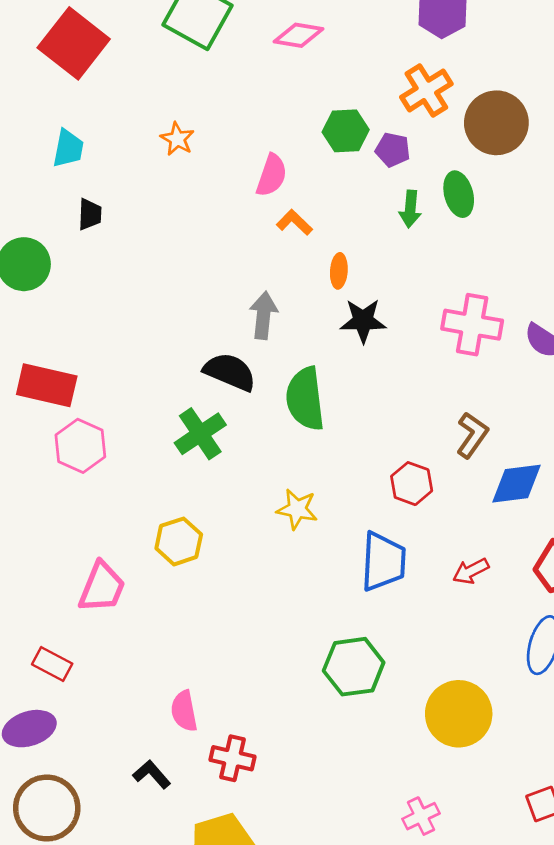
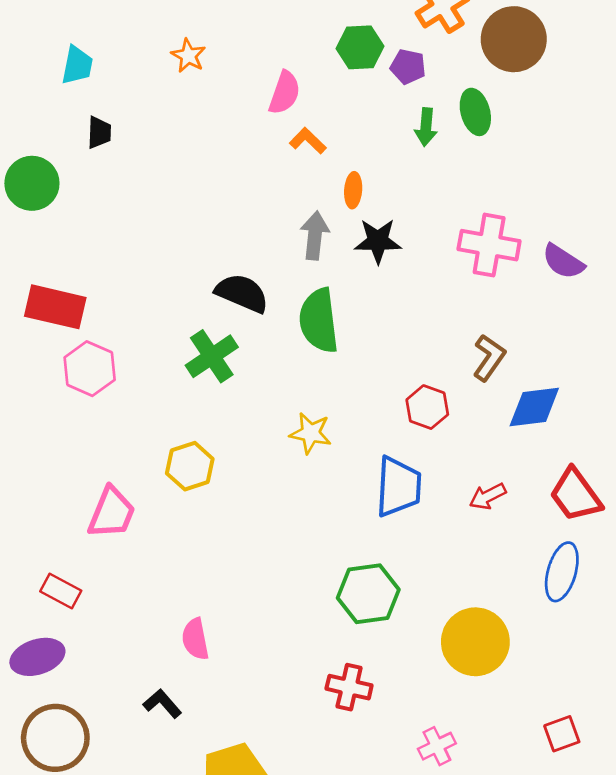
gray arrow: (263, 315) -> (315, 235), moved
red cross: (233, 758) -> (349, 687), moved

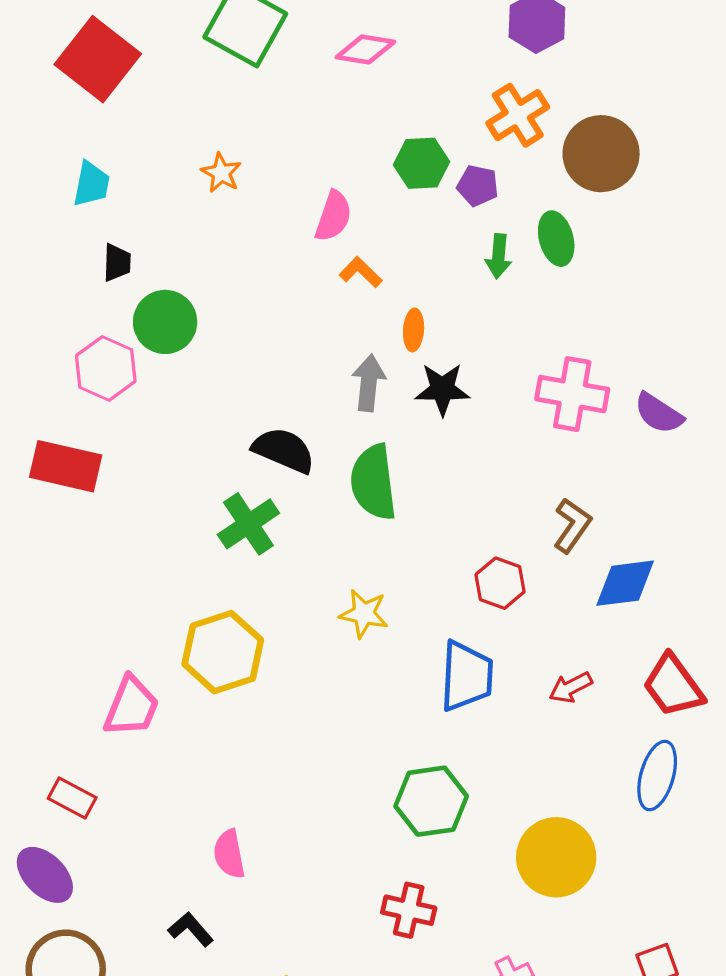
green circle: (32, 183) -> (165, 322), moved
pink hexagon: (90, 369) -> (106, 368), moved
yellow hexagon: (190, 466) -> (223, 652), size x1.4
purple ellipse: (37, 657) -> (45, 875), turned 63

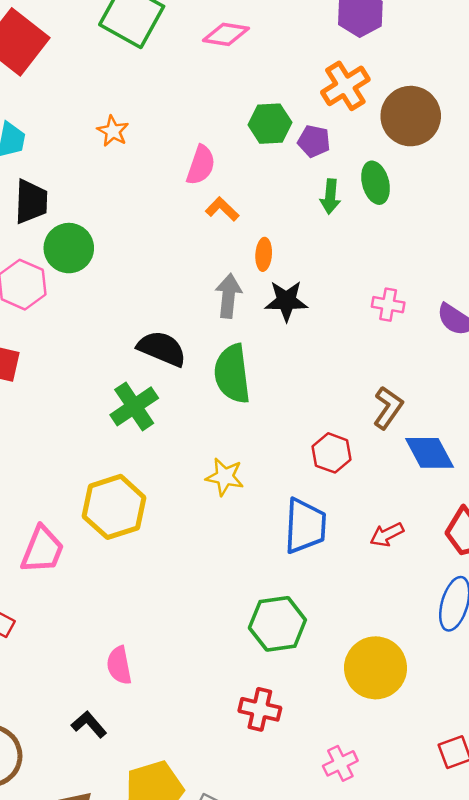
black trapezoid: (117, 263) -> (31, 202), size x1.5
pink cross: (572, 394) -> (388, 305), size x0.6
blue diamond: (625, 583) -> (430, 453), turned 69

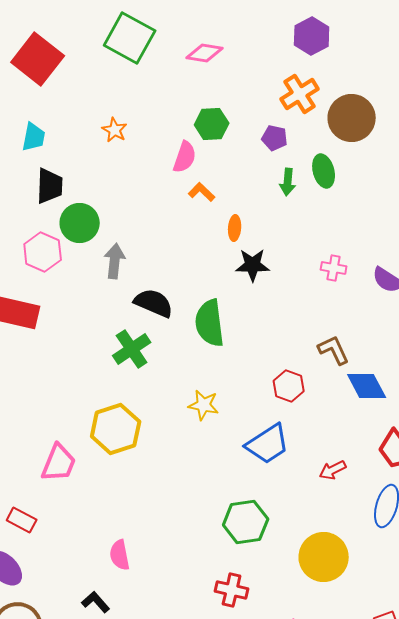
green hexagon: (270, 124) -> (212, 124), moved
gray arrow: (228, 296) -> (115, 261), moved
brown L-shape: (388, 408) -> (334, 350), turned -60
blue trapezoid: (305, 526) -> (268, 444), turned 54
red arrow: (387, 535) -> (333, 470), moved

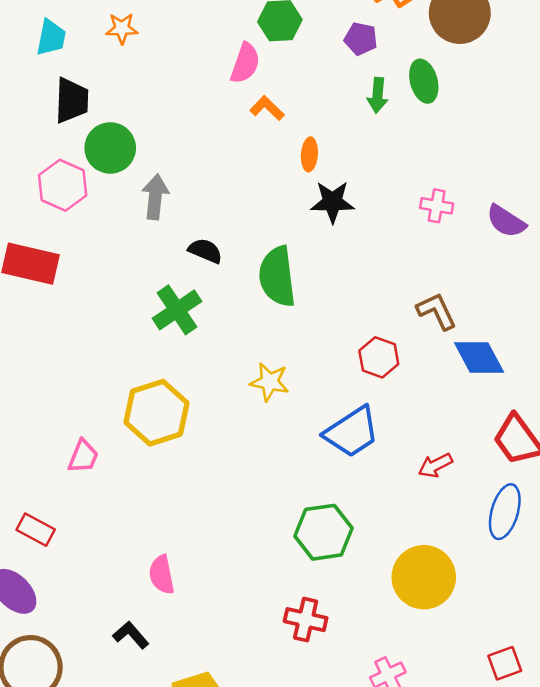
orange star: (115, 130) -> (122, 28), moved, turned -30
black semicircle: (154, 303) -> (205, 251), size x0.7
pink trapezoid: (59, 463) -> (83, 456), size x0.7

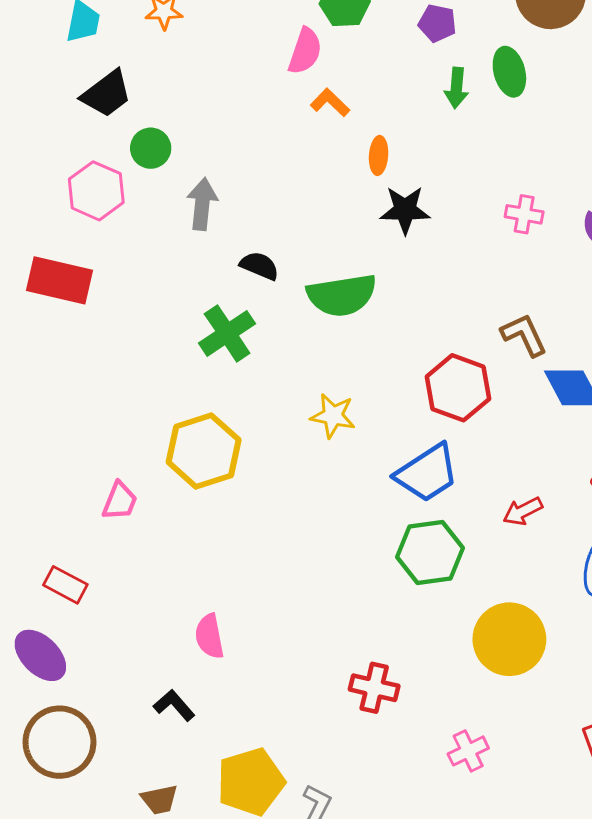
black trapezoid: (72, 100) -> (107, 94), turned 51
green circle: (110, 148) -> (151, 148), size x0.7
green semicircle: (277, 276) -> (342, 295), turned -92
red hexagon: (379, 357) -> (458, 388), size x1.4
green hexagon: (324, 532) -> (430, 552), moved

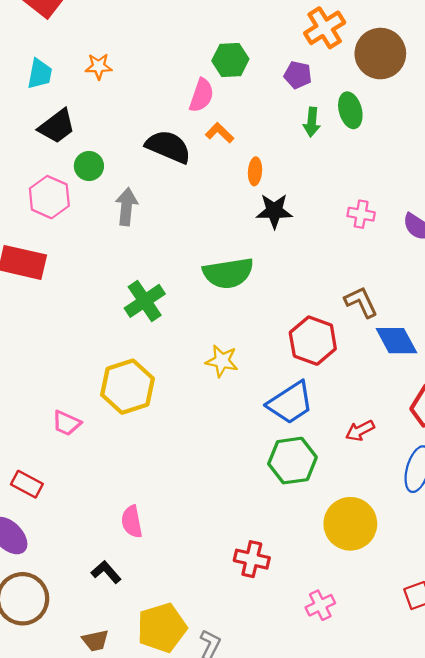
black semicircle: (259, 266) -> (168, 147), moved, size x1.6
pink trapezoid: (120, 501) -> (66, 423), turned 92

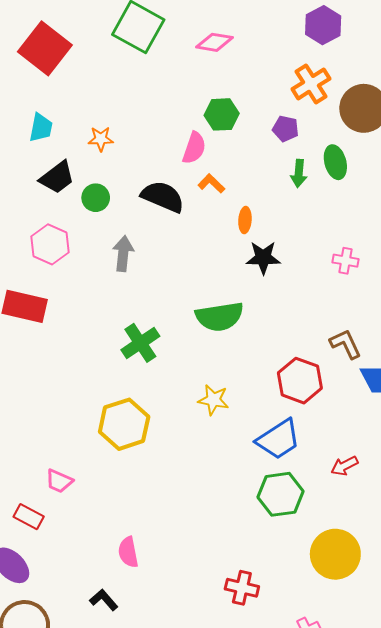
orange star: (99, 66) -> (101, 139), moved
green circle: (89, 166) -> (96, 198), moved
pink trapezoid: (66, 423) -> (59, 481), moved

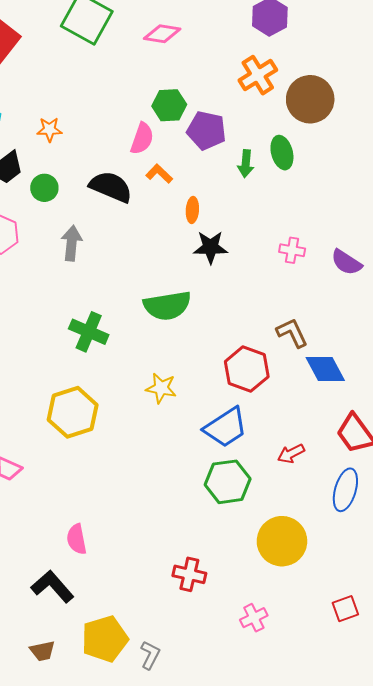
purple pentagon: (286, 129) -> (206, 130), moved, size x1.5
green cross: (140, 343) -> (89, 332), turned -33
black L-shape: (104, 600) -> (52, 586), size x1.5

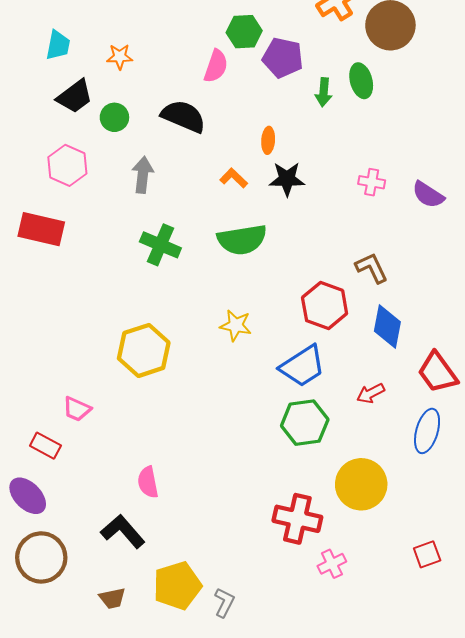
orange L-shape: (159, 174) -> (234, 178), moved
green cross: (89, 332) -> (160, 245), moved
blue diamond: (325, 369) -> (387, 326), moved, turned 39
red cross: (189, 574) -> (297, 519), moved, size x1.4

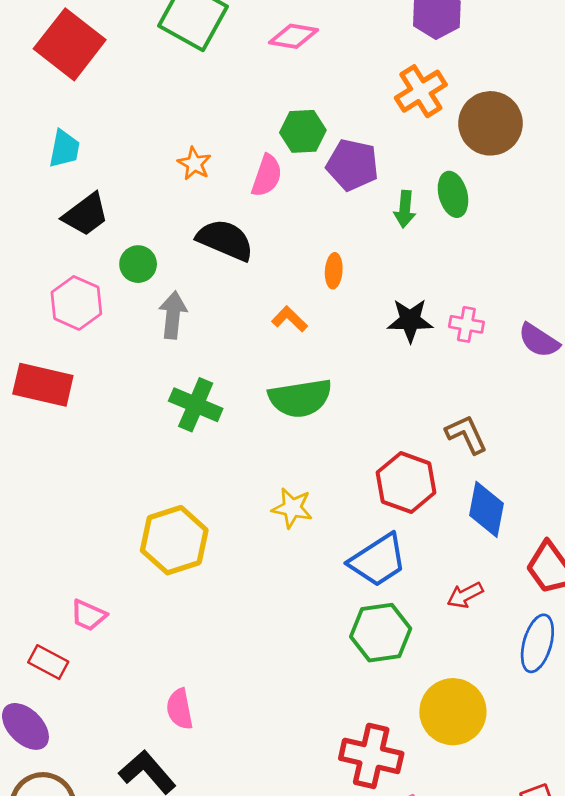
orange star: (120, 57) -> (194, 164), moved, turned 30
green circle: (114, 117) -> (138, 264), moved
black star: (287, 179) -> (410, 320), moved

